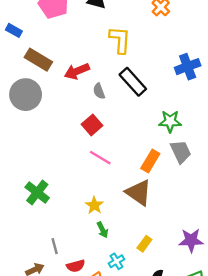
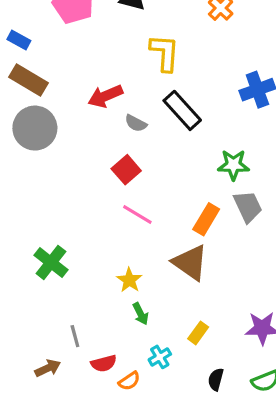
brown rectangle: (38, 60) -> (28, 80), moved
gray semicircle: (99, 91) -> (136, 123), turned -42

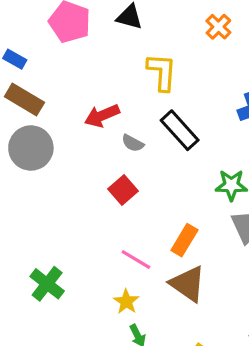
pink line: (137, 214) -> (136, 260), moved
orange rectangle: (206, 219) -> (184, 240), moved

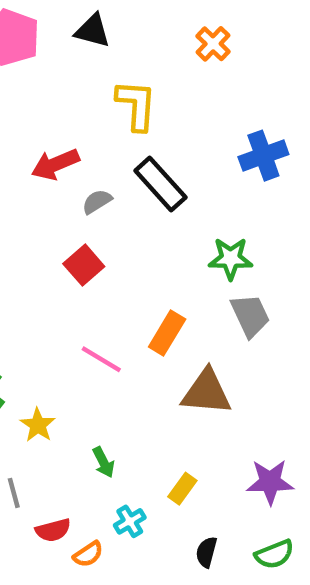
gray semicircle: (133, 143) -> (97, 202), turned 120
brown triangle: (188, 284) -> (206, 392), moved, turned -30
yellow star: (126, 302) -> (38, 425), moved

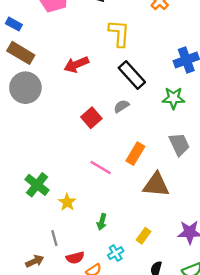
gray semicircle: (97, 202) -> (121, 106), moved
green star: (231, 259) -> (173, 98), moved
green arrow: (103, 462) -> (102, 222), turned 42

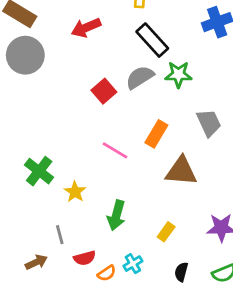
green star: (173, 98) -> (178, 75), moved
gray semicircle: (121, 106) -> (140, 77), size x1.5
green arrow: (102, 222) -> (116, 215), size x1.5
cyan cross: (116, 253) -> (133, 264), moved

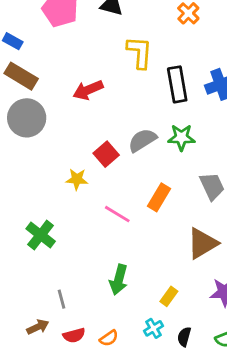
black rectangle: (152, 40) -> (177, 84), moved, turned 32
brown triangle: (181, 171) -> (202, 243), moved, turned -36
yellow star: (75, 192) -> (77, 179), moved, turned -30
red semicircle: (85, 258) -> (74, 335), moved
cyan cross: (133, 264) -> (154, 328), moved

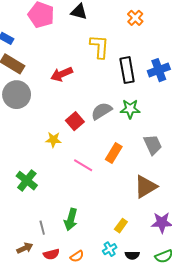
green arrow: (119, 280) -> (71, 219), moved
black semicircle: (184, 337) -> (132, 255), turned -104

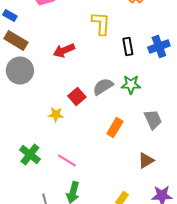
black rectangle: (127, 70) -> (128, 46), size x0.7
pink line: (83, 165) -> (67, 160), moved
brown triangle: (145, 187) -> (146, 160), size x0.7

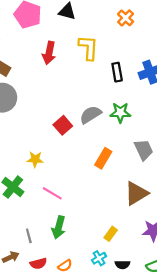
red arrow: (64, 50) -> (49, 53), moved, turned -55
yellow star: (56, 114) -> (35, 159), moved
brown triangle: (146, 160) -> (136, 193), size x1.4

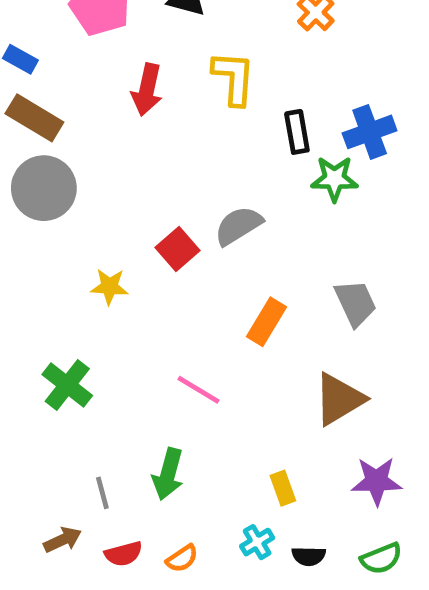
green star: (120, 113) -> (334, 179), moved
yellow star: (35, 159) -> (109, 287), moved
pink line: (52, 193) -> (198, 390), moved
yellow rectangle: (111, 234) -> (283, 488), turned -56

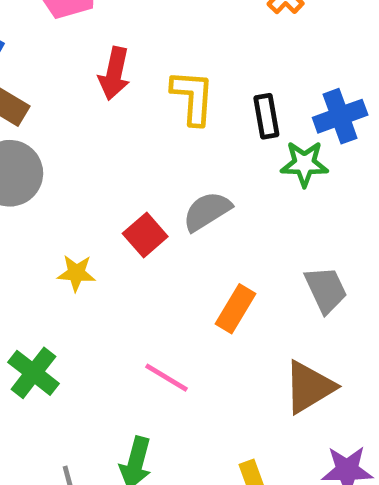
yellow L-shape: (234, 78) -> (193, 97), moved

